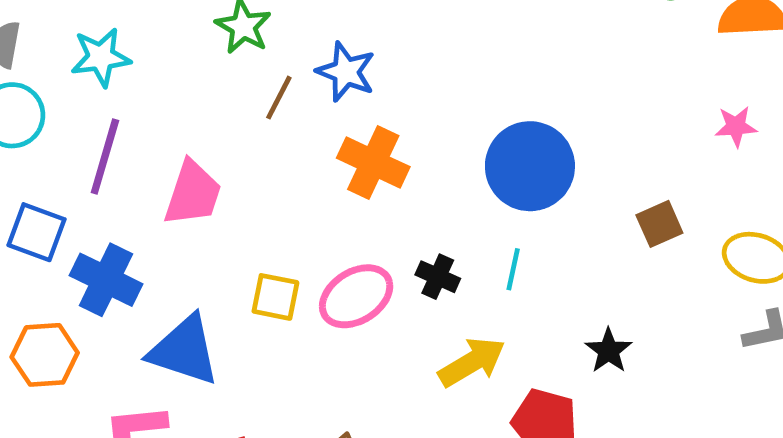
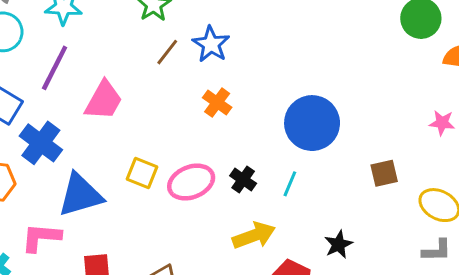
orange cross: (373, 162) -> (217, 103), size x0.7
blue triangle: (184, 350) -> (80, 195), turned -45

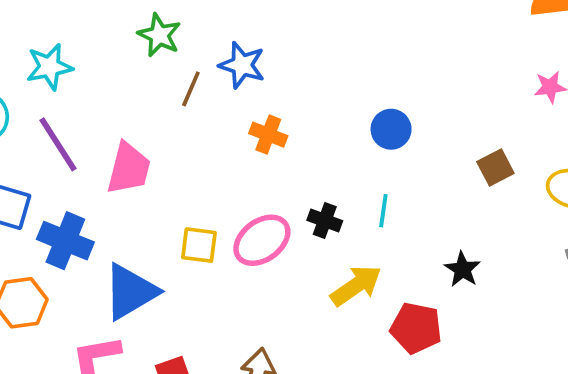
purple line: (55, 68) -> (58, 144), turned -45
blue circle: (312, 123) -> (391, 129), size x0.6

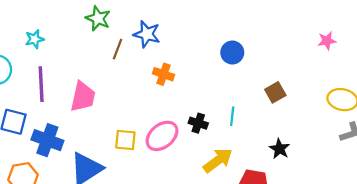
cyan star: (49, 67) -> (35, 39), size x0.7
blue circle: (391, 129) -> (232, 53), moved
purple line: (58, 144) -> (41, 84), turned 32
brown square: (495, 168) -> (275, 92), moved

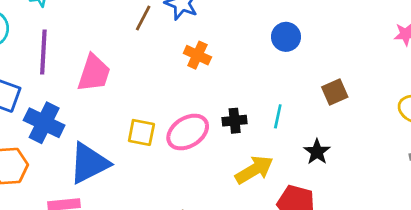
black cross: (198, 123) -> (235, 121), turned -30
black star: (279, 149) -> (317, 152), moved

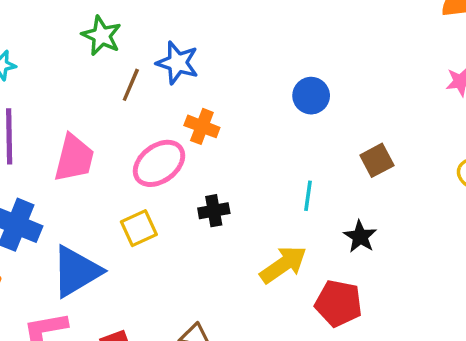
black cross: (235, 121) -> (214, 211), moved
yellow square: (141, 132) -> (139, 228), turned -32
pink ellipse: (188, 132) -> (159, 163), moved

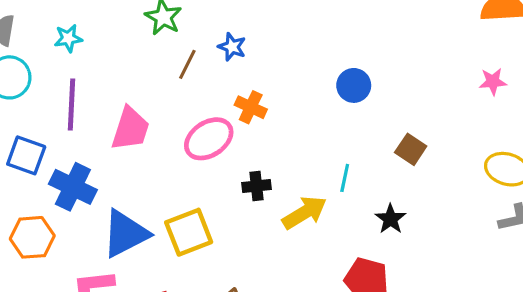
blue star: (178, 63) -> (232, 47), size x0.7
brown square: (377, 160) -> (411, 149), turned -32
yellow square: (139, 228) -> (189, 232), moved, size x1.4
yellow arrow: (283, 265) -> (304, 213), moved

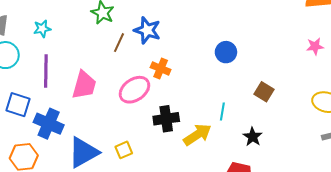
blue star: (232, 47) -> (147, 30), size x1.5
black cross: (257, 186) -> (166, 119), size x1.4
yellow square: (189, 232) -> (124, 150), size x0.6

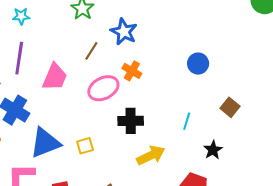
brown line: (119, 43) -> (91, 51), moved
yellow arrow: (197, 135) -> (151, 155), moved

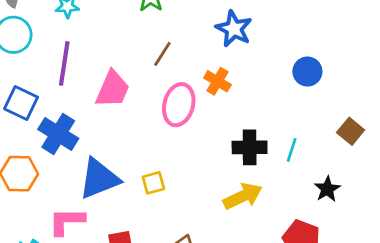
blue star: (124, 32) -> (234, 29), moved
pink ellipse: (103, 88) -> (179, 105), turned -48
black cross: (131, 121) -> (250, 147), moved

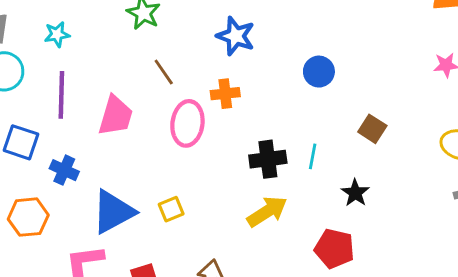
brown line: (162, 54) -> (164, 72), turned -60
orange cross: (217, 81) -> (225, 94), turned -30
blue cross: (58, 134) -> (64, 170), size x0.7

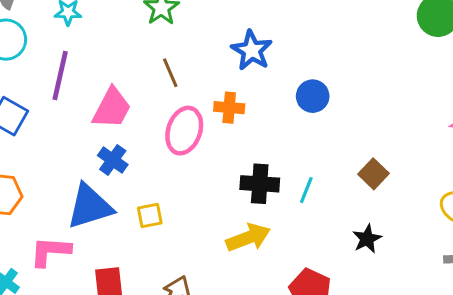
blue circle: (319, 72) -> (313, 96), moved
blue cross: (64, 170) -> (113, 160), moved
black star: (355, 193) -> (367, 239), moved

